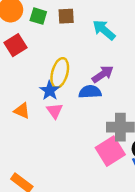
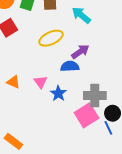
yellow ellipse: (60, 73) -> (51, 38), moved, turned 50
blue star: (50, 91) -> (58, 93), moved

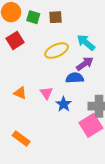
cyan arrow: (81, 15) -> (86, 42), moved
orange rectangle: (13, 141) -> (21, 138), moved

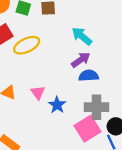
yellow ellipse: (57, 51) -> (27, 45), moved
blue semicircle: (75, 78) -> (89, 76), moved

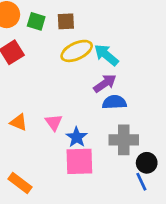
yellow ellipse: (27, 45) -> (77, 51), moved
pink square: (88, 129) -> (79, 161), moved, turned 30

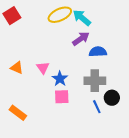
blue semicircle: (114, 102) -> (98, 52), moved
pink square: (79, 161) -> (62, 97), size x0.7
blue line: (141, 182) -> (97, 107), moved

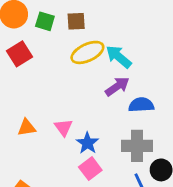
orange triangle: (17, 68) -> (27, 127), turned -32
pink square: (62, 97) -> (90, 169), turned -35

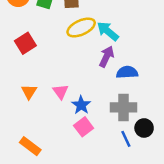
red square: (19, 54) -> (25, 43), moved
purple arrow: (117, 86) -> (107, 57), turned -30
orange triangle: (27, 127) -> (29, 92), turned -49

